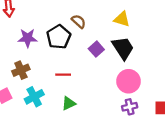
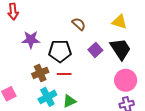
black pentagon: (59, 37) -> (60, 51), moved, turned 30
brown cross: (21, 70) -> (40, 73), moved
cyan cross: (34, 97) -> (47, 97), moved

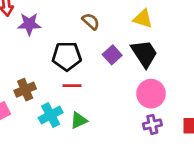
purple star: (31, 40) -> (29, 24), moved
brown cross: (40, 73) -> (25, 90), moved

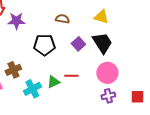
brown semicircle: (91, 21) -> (62, 19), turned -32
red line: (72, 86) -> (71, 76), moved
green triangle: (79, 120) -> (53, 82), moved

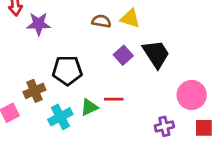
yellow triangle: (101, 17) -> (130, 18), moved
black pentagon: (44, 45) -> (67, 70), moved
pink circle: (107, 73) -> (192, 95), moved

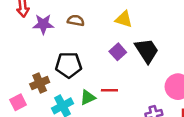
brown semicircle: (101, 21) -> (76, 21), moved

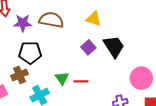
brown semicircle: (76, 21) -> (51, 20), size x1.6
black pentagon: (69, 65) -> (30, 53), moved
green triangle: (88, 97) -> (62, 78), moved, turned -40

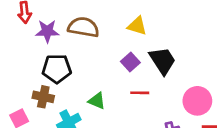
brown cross: (20, 75) -> (43, 97), turned 35
green triangle: (62, 78) -> (97, 101), turned -32
red line: (81, 81) -> (140, 93), moved

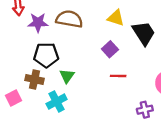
black trapezoid: (163, 61) -> (144, 33), moved
green triangle: (97, 101) -> (67, 76), moved, turned 42

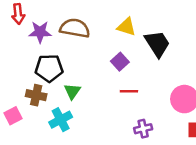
purple cross: (145, 110) -> (143, 129), moved

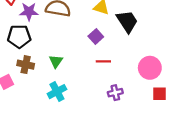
black pentagon: (49, 68) -> (19, 36), moved
cyan cross: (61, 120) -> (57, 92), moved

